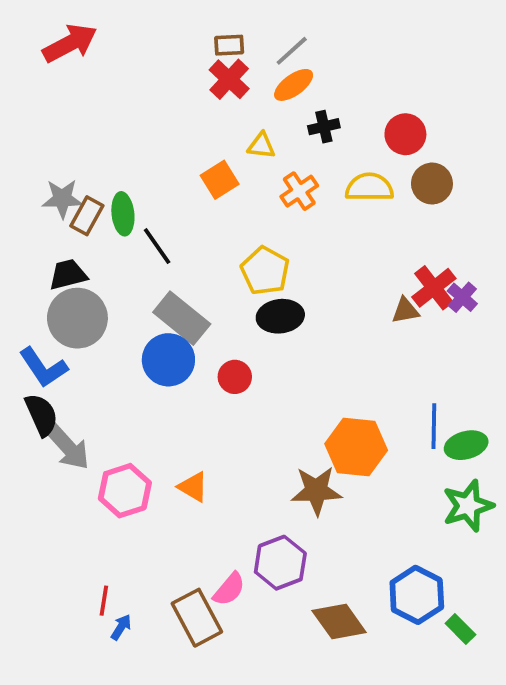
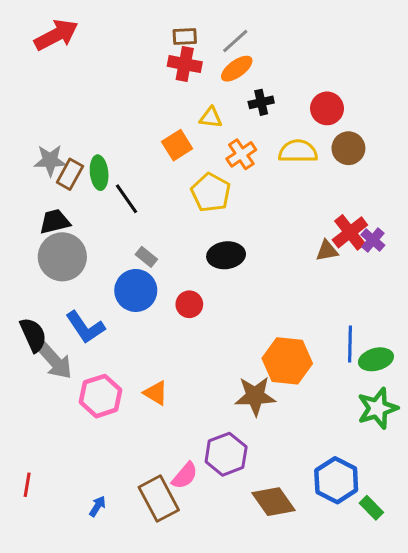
red cross: (229, 79) -> (185, 64), turned -32
yellow pentagon: (265, 271) -> (211, 193), moved
gray rectangle: (182, 318) -> (146, 257), size x0.5
blue L-shape: (43, 367) -> (85, 327), moved
red line: (104, 601) -> (27, 485), moved

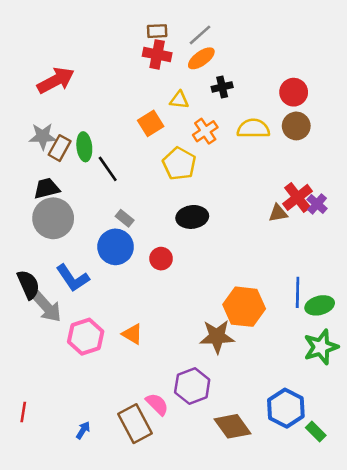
red arrow: (56, 35) -> (56, 80), moved
red circle: (327, 108) -> (294, 92), moved
pink semicircle: (185, 476) -> (157, 404), turned -85

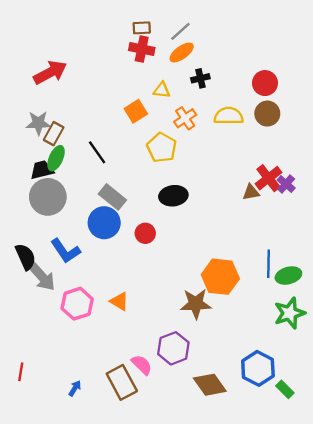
green ellipse: (84, 147) -> (56, 158), moved, turned 30
gray rectangle: (125, 218) -> (112, 197), size x1.6

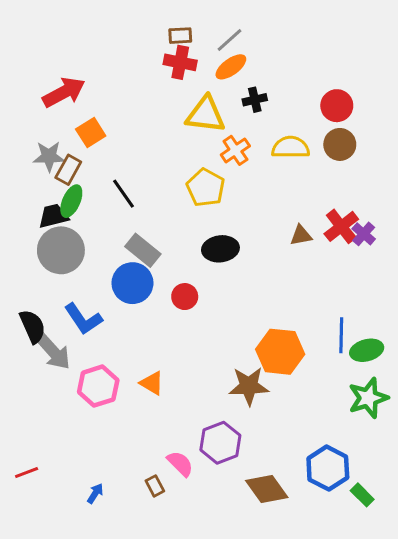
yellow triangle: (162, 90) -> (206, 115), size x1.8
orange square: (136, 111) -> (91, 132), moved
brown triangle: (251, 192) -> (301, 235), moved
red line: (21, 372) -> (27, 473), turned 60
brown rectangle: (122, 382) -> (155, 486), size x0.5

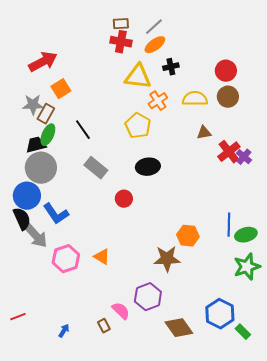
brown triangle: (301, 235) -> (204, 133), moved
blue circle: (132, 283) -> (27, 196), moved
orange hexagon: (280, 352) -> (188, 236), size x0.7

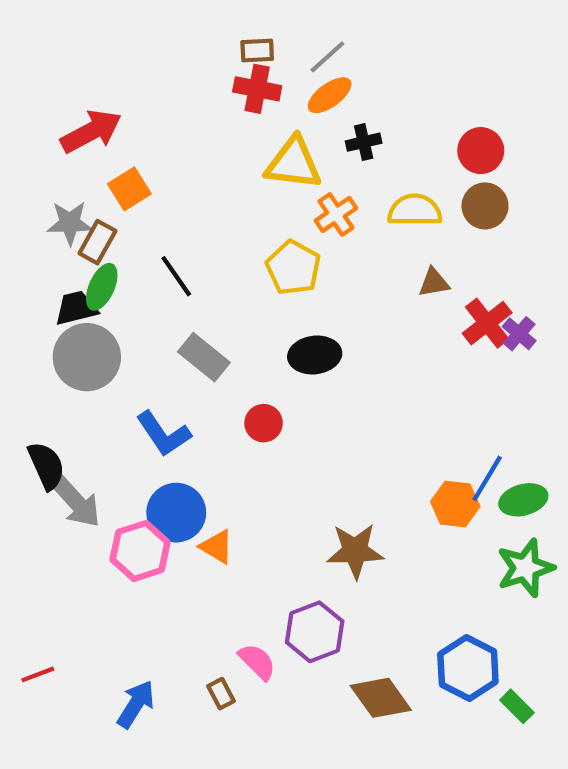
blue circle: (27, 196) -> (176, 513), moved
blue L-shape: (56, 214) -> (163, 434), moved
blue line: (229, 225) -> (487, 478), turned 30
orange hexagon: (188, 236) -> (455, 504), moved
blue arrow: (64, 331) -> (136, 704), size x1.6

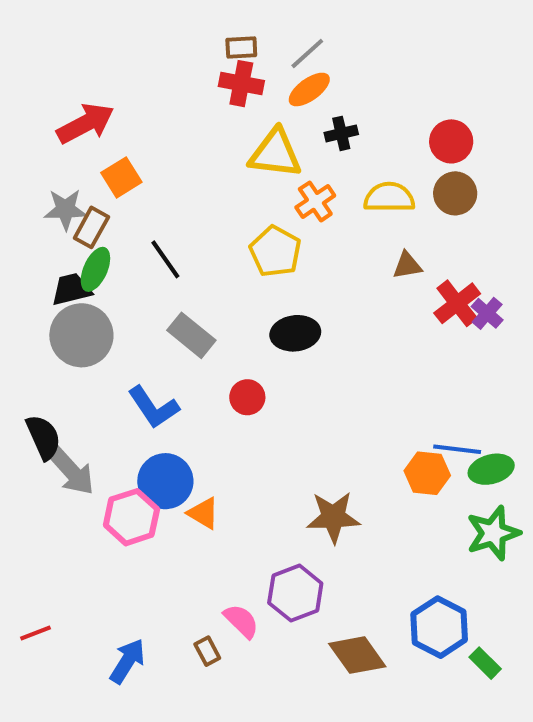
blue line: (487, 478) -> (457, 449), turned 66

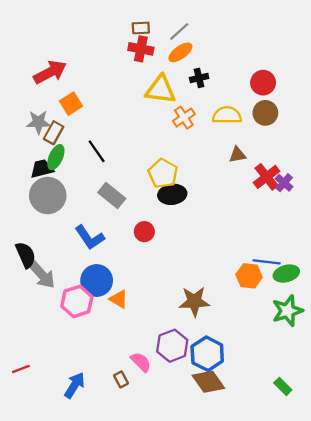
yellow pentagon: (275, 251) -> (163, 173), moved
blue hexagon: (439, 627) -> (207, 354), moved

